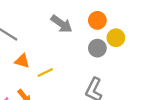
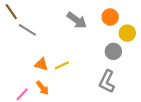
gray circle: (97, 48) -> (113, 51), moved
orange triangle: (22, 61) -> (41, 64), moved

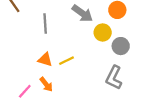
gray line: (27, 30) -> (45, 23), moved, turned 54
yellow circle: (127, 33) -> (103, 32), moved

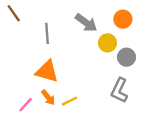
orange triangle: (45, 60) -> (47, 71), size x1.5
yellow line: (67, 61) -> (69, 101), moved

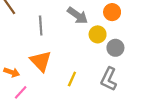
orange triangle: (47, 71) -> (41, 61), turned 30
orange arrow: (48, 98) -> (12, 72), moved, turned -32
yellow line: (69, 101) -> (72, 79), moved, turned -40

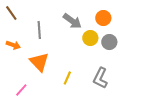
gray circle: (115, 48) -> (109, 42), moved
orange arrow: (12, 72) -> (13, 45), moved

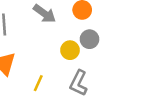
yellow circle: (90, 38) -> (70, 50), moved

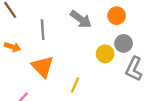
gray L-shape: (79, 83) -> (134, 69), moved

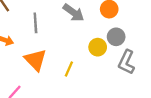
yellow line: (75, 85) -> (69, 69), moved

